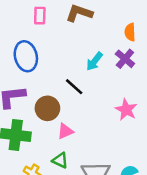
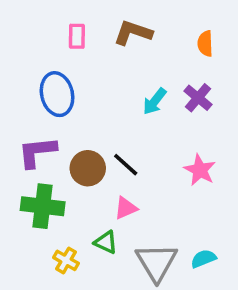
orange semicircle: (130, 32) -> (205, 44), moved
black line: (74, 87) -> (126, 165), moved
pink triangle: (65, 131) -> (126, 208), moved

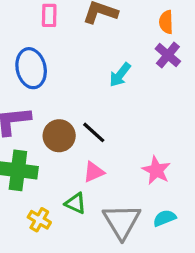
purple cross: (198, 98) -> (168, 55), moved
pink star: (200, 170) -> (156, 170), moved

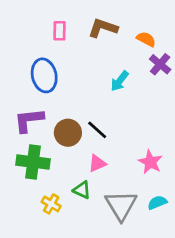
orange semicircle: (166, 22) -> (146, 39), moved, turned 120

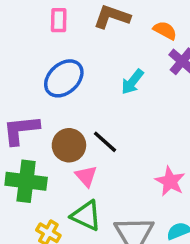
blue ellipse: (44, 75) -> (64, 78), moved, turned 60
pink triangle: (97, 163) -> (86, 176), moved, turned -48
green triangle: (82, 190) -> (86, 216), size x1.4

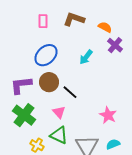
brown circle: (69, 145) -> (49, 82), moved
green cross: (26, 181) -> (24, 115), turned 30

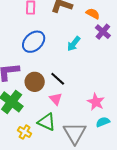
brown circle: (49, 82) -> (35, 82), moved
pink triangle: (59, 112) -> (56, 99), moved
cyan semicircle: (113, 144) -> (103, 122), moved

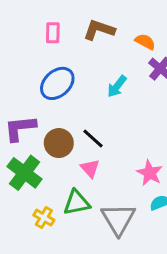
green triangle: (47, 122) -> (77, 203), turned -36

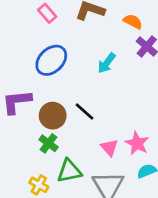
pink rectangle: (53, 33) -> (47, 13), turned -42
pink triangle: (90, 168) -> (109, 147), moved
green cross: (24, 173) -> (49, 143), moved, size x0.6

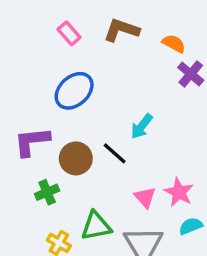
cyan arrow: (107, 63) -> (142, 126), moved
green cross: (49, 143) -> (47, 192), moved, turned 30

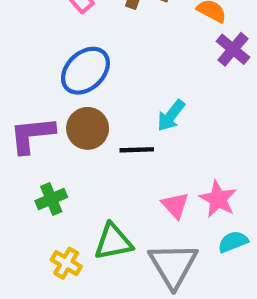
black line: (115, 153) -> (137, 150), turned -44
brown circle: (76, 158) -> (88, 128), moved

